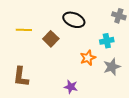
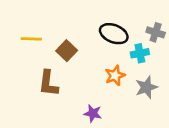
gray cross: (119, 16) -> (156, 32), moved
black ellipse: (74, 20) -> (114, 34), moved
brown L-shape: (21, 77) -> (48, 83), moved

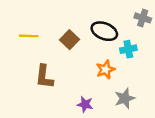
gray cross: (156, 32) -> (143, 18), moved
brown square: (67, 51) -> (70, 40), moved
gray star: (146, 87) -> (125, 98), moved

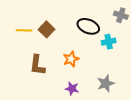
brown square: (70, 40) -> (46, 29), moved
orange star: (106, 70) -> (71, 59), moved

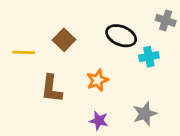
yellow line: (24, 30) -> (24, 52), moved

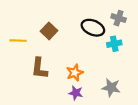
gray cross: (166, 20) -> (119, 18), moved
orange star: (97, 80) -> (75, 73), moved
gray star: (145, 114) -> (111, 88), turned 30

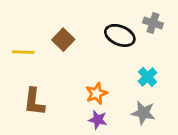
cyan cross: (114, 44) -> (147, 77), moved, turned -32
brown L-shape: (39, 68) -> (34, 102), moved

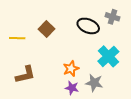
cyan cross: (147, 77) -> (108, 56), size x1.5
brown L-shape: (34, 102) -> (25, 75), turned -110
gray star: (143, 113) -> (94, 83), moved

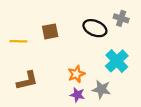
brown square: (47, 29) -> (50, 31), turned 35

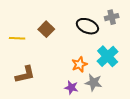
gray cross: (121, 18) -> (112, 17), turned -32
brown square: (50, 31) -> (46, 29), turned -35
orange star: (76, 74) -> (79, 64), moved

